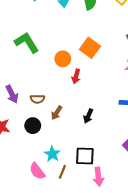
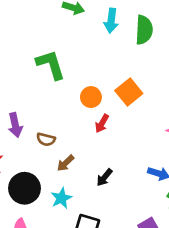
black circle: (33, 126) -> (25, 188), moved, size x1.5
cyan star: (52, 154) -> (61, 198), moved

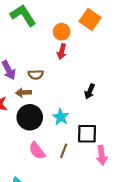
red arrow: (102, 123) -> (62, 52), moved
brown arrow: (66, 163) -> (24, 93), moved, turned 56

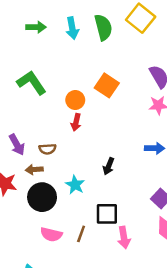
cyan star: (61, 117) -> (75, 185), moved
pink semicircle: (37, 151) -> (51, 234), turned -36

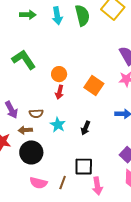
orange square: (107, 85) -> (94, 86), moved
cyan star: (75, 185) -> (58, 125), moved

